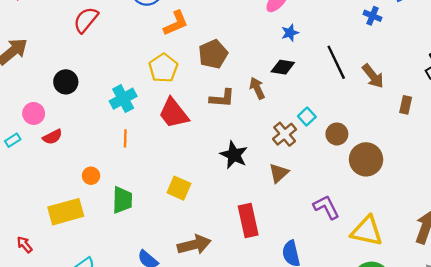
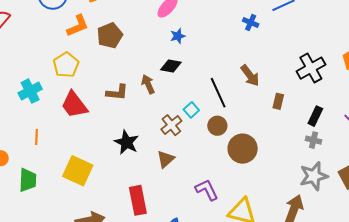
brown pentagon: (213, 54) -> (110, 35), moved
black line: (336, 62) -> (218, 93), moved
orange line: (125, 138) -> (36, 137), moved
yellow square: (179, 188) -> (78, 171), size x1.4

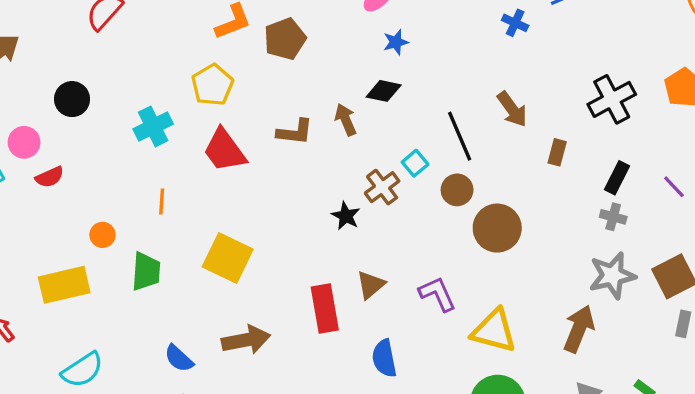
black star: (126, 142) -> (346, 216), moved, size x0.7
brown triangle: (166, 159) -> (371, 285), moved

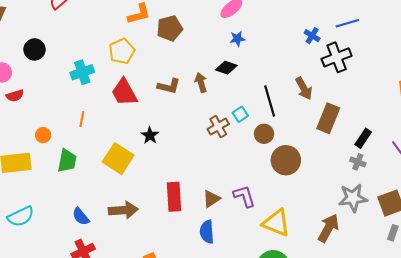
black cross: (612, 99) -> (337, 57), moved
brown rectangle: (557, 152) -> (328, 118), size x1.8
black star: (346, 216) -> (150, 135), moved
brown triangle: (371, 285) -> (211, 199), moved

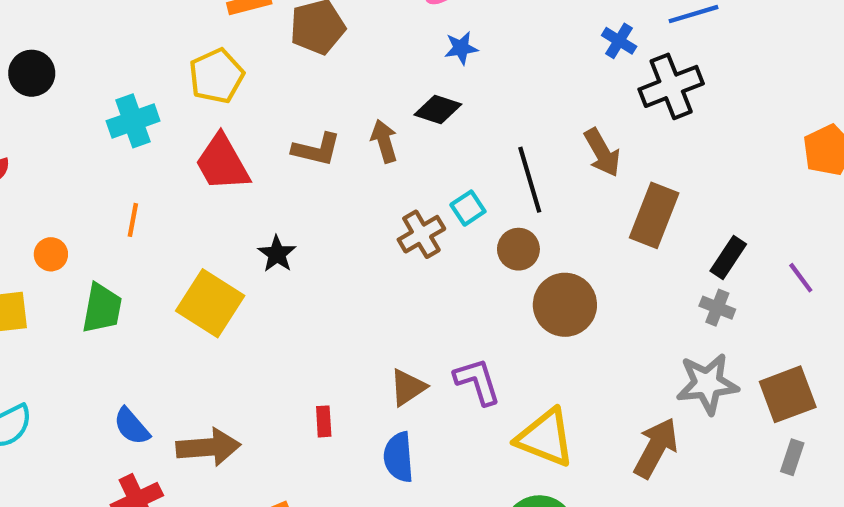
red rectangle: (174, 197) -> (324, 421), moved, size x0.5
brown arrow: (123, 210) -> (208, 447), moved

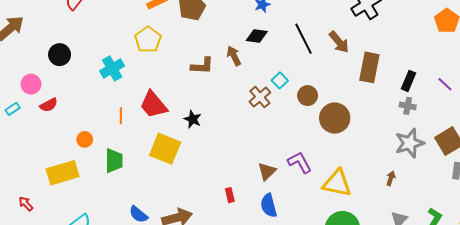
red trapezoid: (222, 163) -> (153, 105), moved
black line: (530, 180) -> (304, 39), moved
brown arrow: (656, 448) -> (391, 178), size x0.5

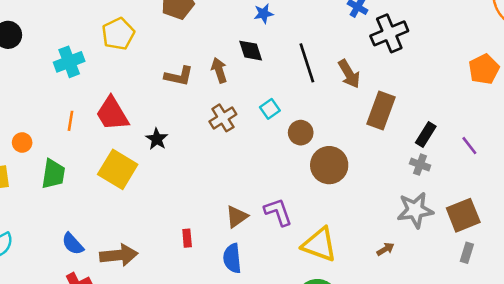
black diamond: (257, 36) -> (251, 51), turned 55
brown cross: (260, 97) -> (223, 118), moved
brown arrow: (391, 178) -> (385, 249), turned 32

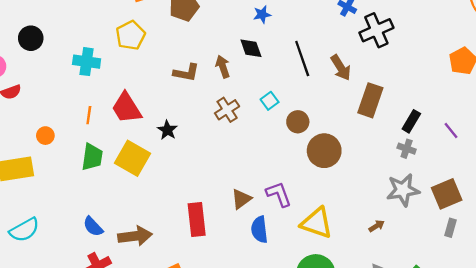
cyan cross: (69, 62) -> (87, 62), turned 30
green trapezoid: (53, 174) -> (92, 157), moved
red rectangle: (187, 238) -> (197, 219), size x2.0
blue semicircle: (232, 258) -> (259, 230), moved

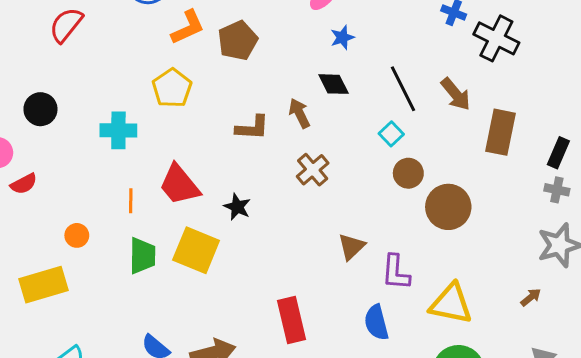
black cross: (376, 30) -> (496, 38), turned -32
cyan square: (270, 101) -> (391, 134), moved
purple L-shape: (279, 194) -> (396, 272), turned -148
brown triangle: (241, 199) -> (351, 247), moved

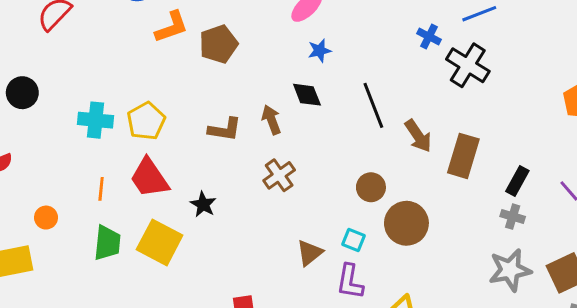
yellow pentagon: (172, 88) -> (146, 121), moved
brown arrow: (456, 94) -> (418, 136), moved
cyan square: (391, 134) -> (353, 240), moved, turned -30

